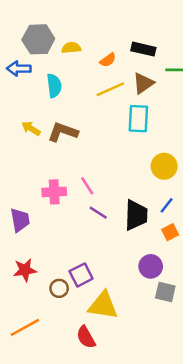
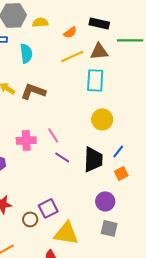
brown triangle: (143, 83) -> (99, 51), turned 30
yellow circle: (164, 166) -> (102, 119), moved
gray square: (165, 292) -> (109, 228), moved

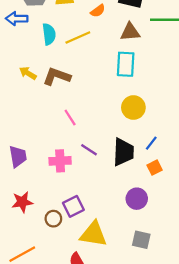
yellow line: (72, 56) -> (78, 38), moved
pink line: (53, 135) -> (70, 118), moved
pink cross: (26, 140) -> (60, 161), moved
gray square: (109, 228) -> (141, 240), moved

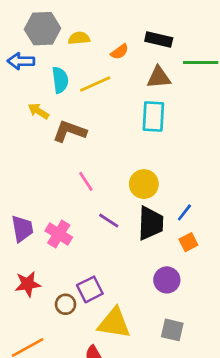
yellow arrow: (28, 73) -> (38, 111), moved
yellow circle: (133, 108) -> (144, 184), moved
pink cross: (60, 161) -> (59, 234), moved, turned 35

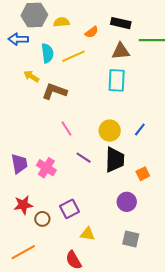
blue line: (184, 212) -> (140, 130), moved
brown circle: (66, 304) -> (42, 219), moved
yellow triangle: (114, 323) -> (88, 234), size x0.6

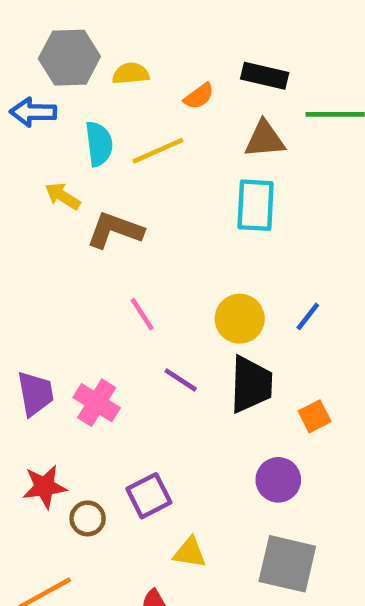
gray square: (131, 239) -> (287, 564), size x1.5

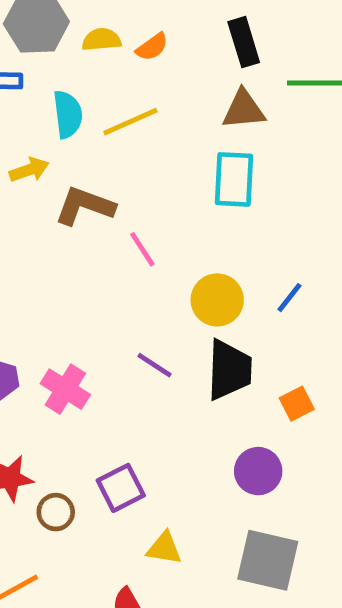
black rectangle: (265, 76) -> (244, 42), turned 60
orange semicircle: (199, 96) -> (152, 47), moved
yellow arrow: (63, 196) -> (29, 170), turned 129
pink line: (142, 314) -> (142, 249), moved

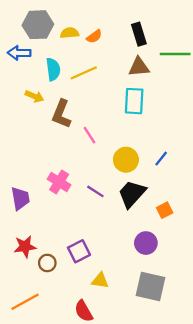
yellow arrow: (29, 170) -> (34, 96), turned 42
brown L-shape: (85, 206) -> (61, 114), turned -88
black trapezoid: (229, 370) -> (132, 194), turned -140
pink cross: (65, 389) -> (59, 182), moved

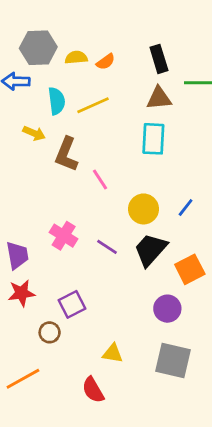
orange square: (165, 210) -> (190, 269), size x1.5
red star: (25, 247) -> (21, 293), moved
purple square: (79, 251) -> (72, 304), moved

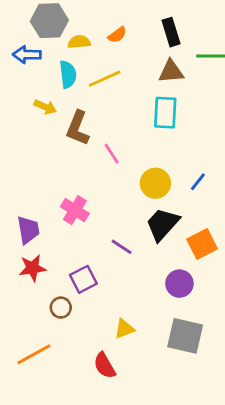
yellow semicircle: (76, 58) -> (79, 42), moved
purple line: (107, 247) -> (122, 247), moved
yellow triangle: (113, 353) -> (124, 329), turned -30

